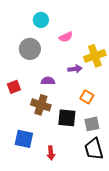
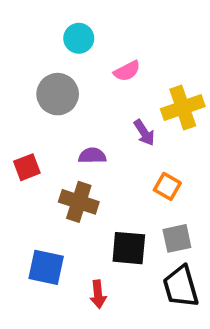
purple arrow: (75, 69) -> (144, 133), turned 64
black square: (67, 118) -> (129, 248), moved

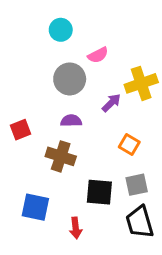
gray circle: (58, 94) -> (70, 79), moved
purple arrow: (144, 133) -> (111, 103), turned -102

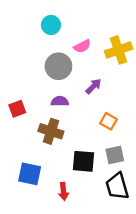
yellow cross: (141, 83) -> (119, 50), moved

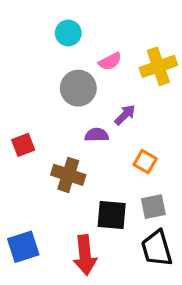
purple semicircle: (60, 101) -> (97, 135), moved
blue square: (30, 174) -> (23, 247), moved, turned -30
red arrow: (63, 191) -> (85, 255), size x1.6

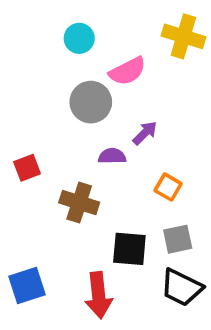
pink semicircle: (110, 61) -> (127, 71), size x1.4
yellow cross: (158, 66) -> (183, 36), moved, turned 36
black trapezoid: (157, 248) -> (182, 287), turned -48

